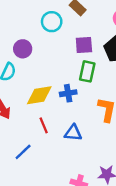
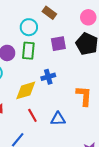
green rectangle: (87, 71) -> (28, 51), moved
blue cross: (68, 93) -> (48, 77), moved

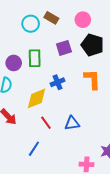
pink circle: (88, 17) -> (83, 20), moved
cyan circle: (29, 27) -> (31, 24), moved
orange L-shape: (84, 96) -> (92, 79), moved

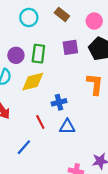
cyan circle: (31, 24) -> (29, 17), moved
blue cross: (58, 82) -> (59, 102), moved
yellow diamond: (36, 98) -> (33, 82), moved

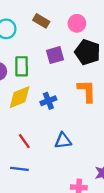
blue cross: (59, 102) -> (48, 101), moved
red line: (40, 122) -> (24, 141), moved
blue line: (24, 147) -> (19, 169), turned 63

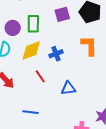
red line: (24, 141) -> (40, 76), moved

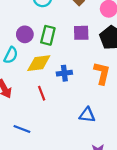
blue triangle: (68, 88) -> (87, 115), moved

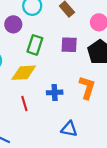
purple circle: (25, 34) -> (13, 24), moved
blue cross: (64, 73) -> (55, 92), moved

